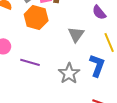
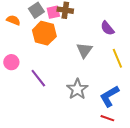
purple line: (30, 62) -> (38, 78), turned 36
blue L-shape: (97, 65) -> (109, 96), moved, turned -140

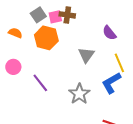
orange semicircle: (13, 20) -> (15, 33), moved
blue L-shape: (109, 96) -> (111, 83), moved

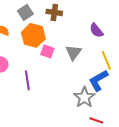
pink square: (55, 17) -> (47, 51), moved, turned 32
purple line: (40, 83) -> (27, 80), turned 30
gray star: (79, 94) -> (84, 97), moved

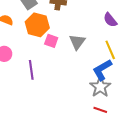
purple semicircle: (96, 30) -> (110, 20), moved
gray star: (84, 97) -> (100, 87), moved

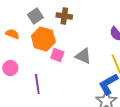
gray triangle: (77, 42) -> (83, 56), turned -42

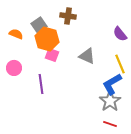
gray square: (35, 16) -> (39, 25), moved
pink square: (57, 55) -> (52, 55), moved

